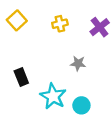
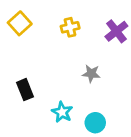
cyan star: (53, 96) -> (62, 112), size x0.7

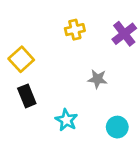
yellow square: (20, 23) -> (21, 59), moved
cyan circle: (95, 123) -> (117, 127), moved

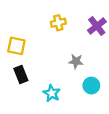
yellow square: (21, 59) -> (16, 46), turned -36
cyan circle: (117, 127) -> (91, 86), moved

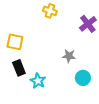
yellow cross: (58, 23) -> (50, 11), moved, turned 32
cyan star: (52, 93) -> (38, 81), moved

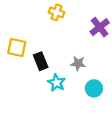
black rectangle: (19, 68) -> (41, 61), moved
cyan star: (38, 81) -> (56, 83), moved

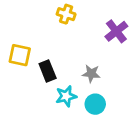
cyan star: (56, 83) -> (66, 96), turned 30
cyan circle: (94, 88) -> (95, 104), moved

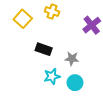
yellow square: (20, 55) -> (23, 19), moved, turned 30
black rectangle: (48, 71) -> (44, 49), moved, turned -49

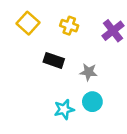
yellow cross: (52, 12) -> (69, 26), moved
cyan star: (52, 76) -> (64, 109), moved

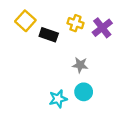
yellow cross: (69, 26) -> (75, 23), moved
black rectangle: (54, 60) -> (49, 35), moved

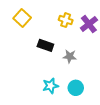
black rectangle: (49, 35) -> (45, 45), moved
cyan circle: (84, 92) -> (76, 88), moved

